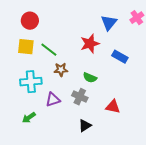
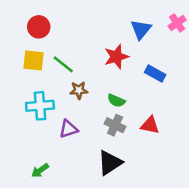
gray cross: (80, 97) -> (115, 125), moved
red triangle: (113, 107) -> (150, 125), moved
green arrow: (29, 118) -> (40, 170), moved
black triangle: (85, 126) -> (110, 163), size x1.5

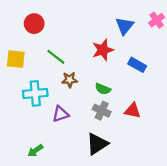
yellow square: (34, 60) -> (16, 59), moved

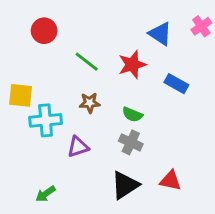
blue triangle: (125, 26) -> (160, 34), turned -36
green line: (56, 57) -> (87, 62), moved
yellow square: (16, 59) -> (21, 95), moved
red triangle: (133, 111) -> (170, 181), moved

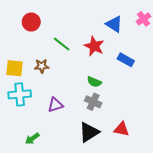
red star: (132, 65) -> (94, 46), turned -30
brown star: (90, 103) -> (42, 66), moved
cyan cross: (46, 120) -> (20, 94), moved

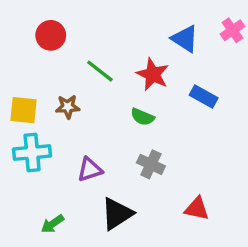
green semicircle: (94, 82) -> (142, 117), moved
black triangle: (89, 132) -> (117, 214), moved

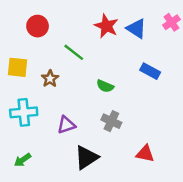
red star: (153, 74) -> (106, 26), moved
brown star: (68, 107) -> (50, 79), turned -30
yellow square: (24, 110) -> (17, 67), moved
green arrow: (52, 224) -> (22, 160), moved

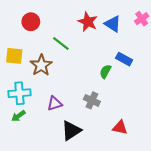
brown star: (50, 79) -> (41, 65), size x1.5
green semicircle: (105, 86) -> (105, 71), moved, turned 96
green arrow: (22, 160) -> (18, 116), moved

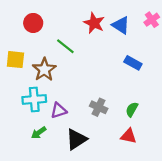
green semicircle: (105, 71) -> (132, 109), moved
cyan cross: (19, 93) -> (34, 99), moved
green arrow: (18, 116) -> (39, 133), moved

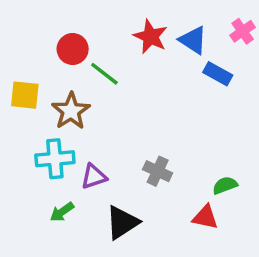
red circle: (33, 23) -> (73, 49), moved
blue rectangle: (133, 63) -> (218, 74), moved
green semicircle: (132, 109) -> (225, 185), moved, turned 40

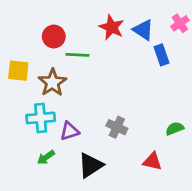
green line: (104, 74) -> (77, 55), turned -35
blue rectangle: (218, 74) -> (162, 55), turned 42
green semicircle: (225, 185) -> (175, 128), moved

